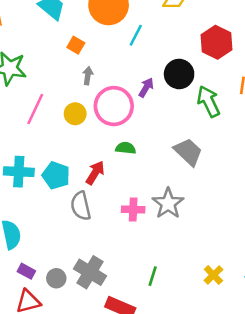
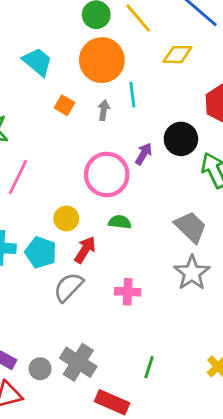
cyan line: (136, 35) -> (132, 95), turned -35
gray arrow: (88, 76) -> (104, 110), moved
yellow circle: (75, 114) -> (66, 218), moved
gray star: (168, 203) -> (192, 273), moved
gray semicircle: (81, 206) -> (68, 287), turned 56

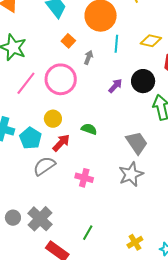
yellow diamond: (177, 55) -> (151, 41), moved
gray arrow: (104, 110) -> (88, 57), moved
pink circle: (107, 174) -> (61, 79), moved

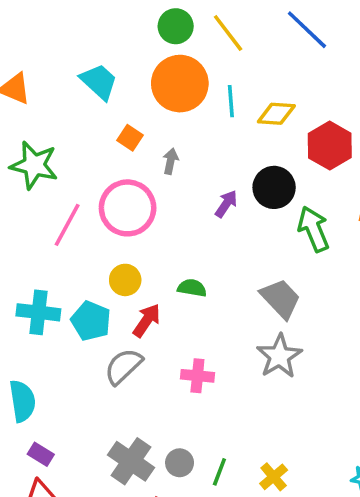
cyan line: (116, 44) -> (231, 101), moved
gray circle: (13, 218) -> (180, 463), moved
yellow cross: (135, 242) -> (274, 477), moved

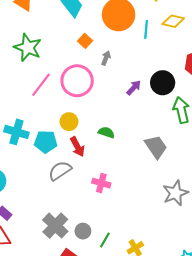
yellow diamond: (276, 114) -> (173, 21), moved
red arrow: (147, 320) -> (77, 147), turned 108
cyan pentagon: (91, 321) -> (46, 142), turned -30
gray star: (279, 356) -> (175, 193), moved

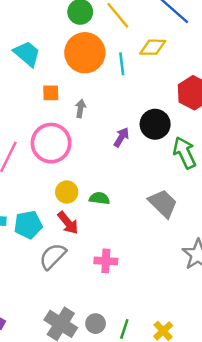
orange square: (85, 41) -> (51, 93), turned -32
yellow circle: (69, 122) -> (67, 192), moved

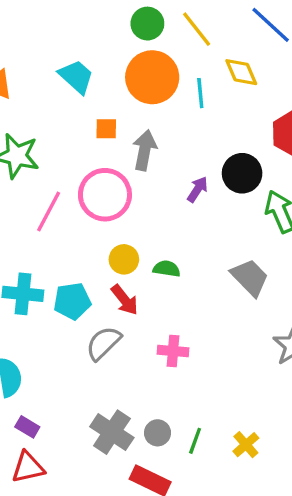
yellow diamond: (153, 47) -> (241, 72), turned 64
gray arrow: (80, 108) -> (145, 150), size x1.6

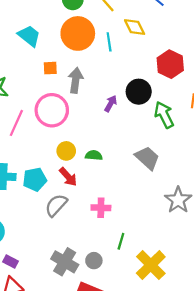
green line: (195, 441) -> (121, 241), moved
yellow cross: (246, 445) -> (151, 265), size x1.8

